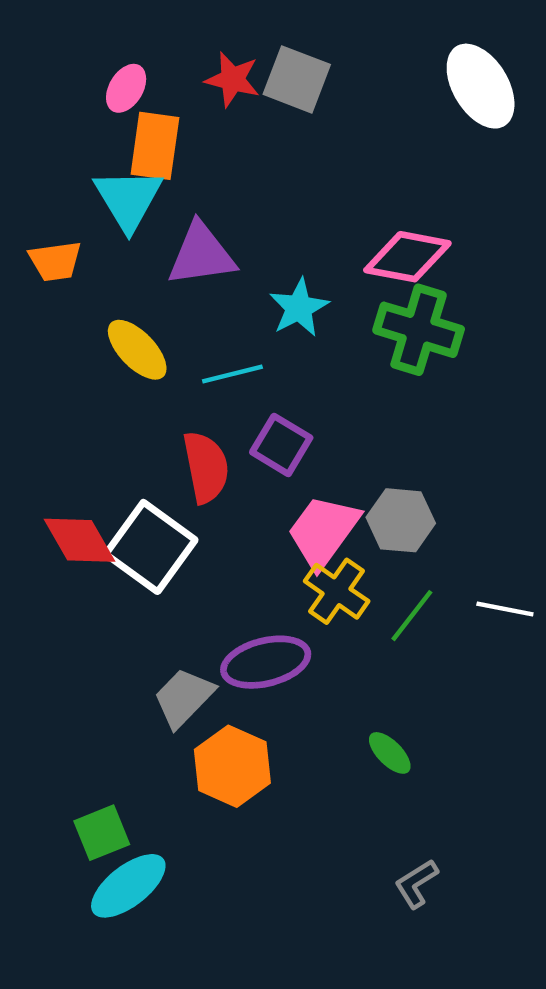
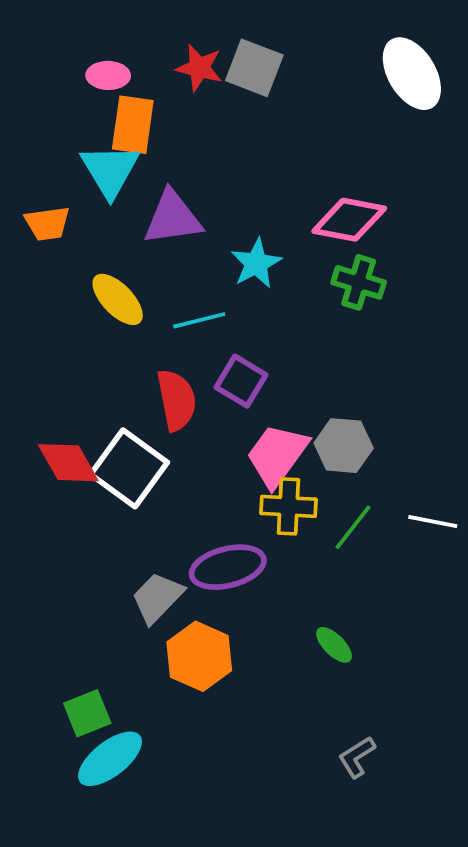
pink ellipse: (126, 88) -> (108, 75), turned 60
green cross: (419, 330) -> (359, 282), size x0.7
yellow cross: (337, 591) -> (288, 506), turned -32

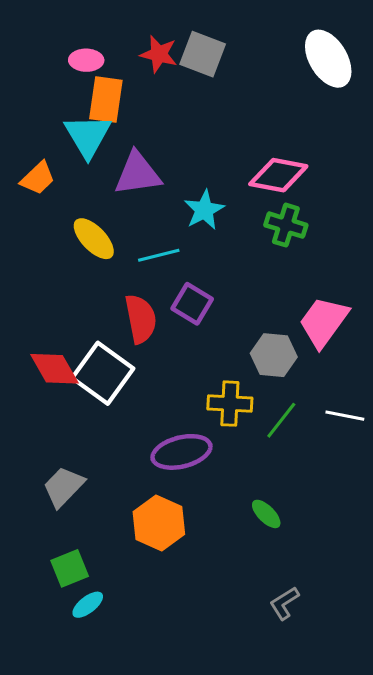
orange trapezoid: (47, 224) -> (38, 178), turned -36
pink trapezoid: (277, 455) -> (324, 322), moved
gray trapezoid: (157, 597) -> (64, 487), moved
cyan ellipse: (110, 759) -> (88, 605), size x0.6

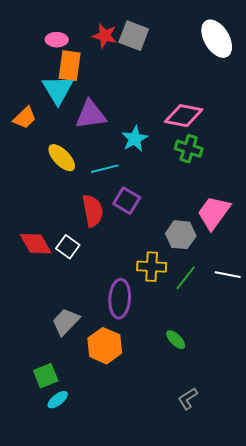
white square: (103, 373) -> (68, 247), size x0.6
purple ellipse: (181, 452) -> (120, 299), turned -72
gray trapezoid: (64, 487) -> (66, 322), moved

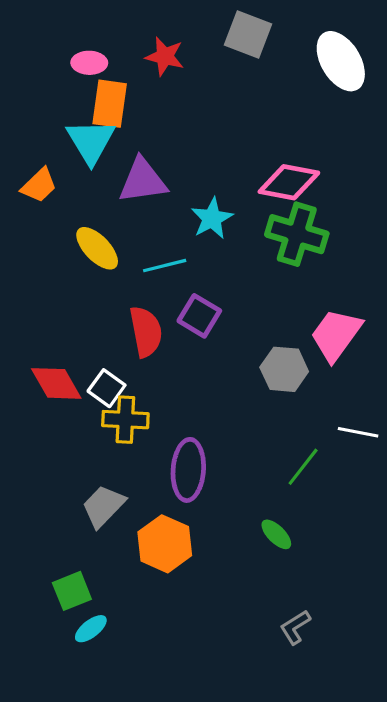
gray square: (134, 36) -> (248, 34), moved
green cross: (189, 149) -> (297, 234), size x1.4
yellow cross: (152, 267) -> (125, 420), moved
green line: (186, 278) -> (303, 467), moved

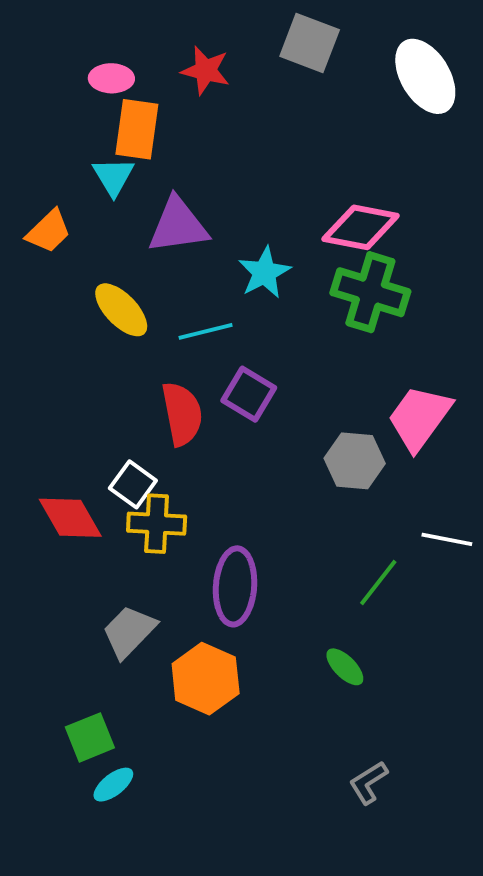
cyan triangle: (91, 141) -> (113, 176), size x0.7
red diamond: (56, 383) -> (70, 518), moved

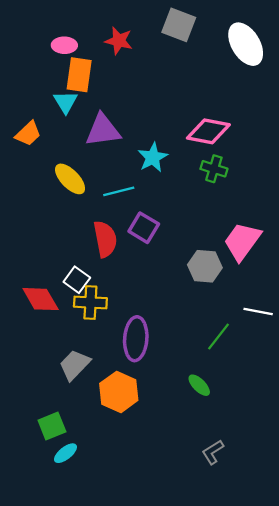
green cross: (370, 292) -> (214, 169), size x0.6

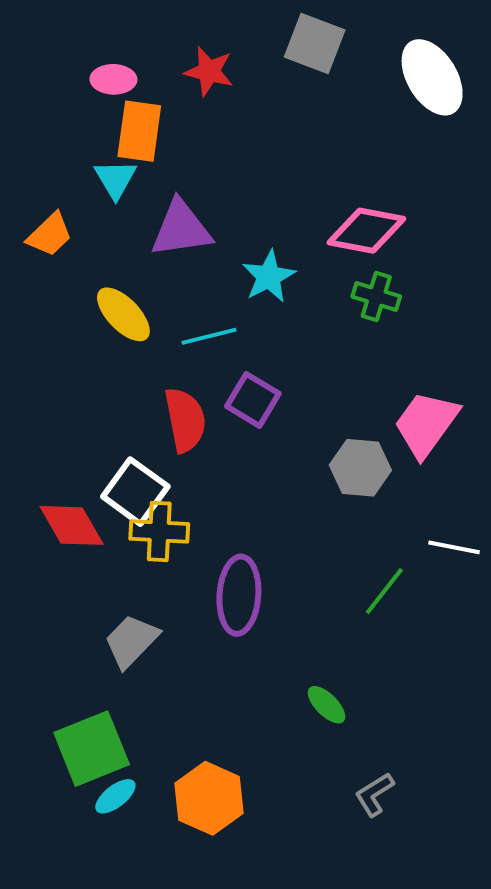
white square: (77, 280) -> (135, 492), size x1.4
green ellipse: (199, 385) -> (327, 705), moved
orange hexagon: (119, 392) -> (209, 798), moved
green square: (52, 426) -> (92, 749), size x1.5

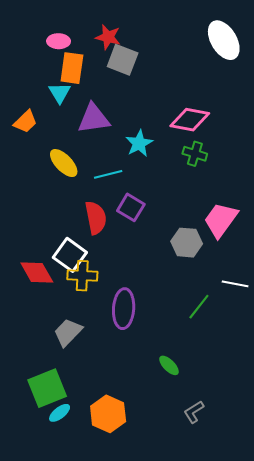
gray square: (315, 43) -> (123, 60), moved

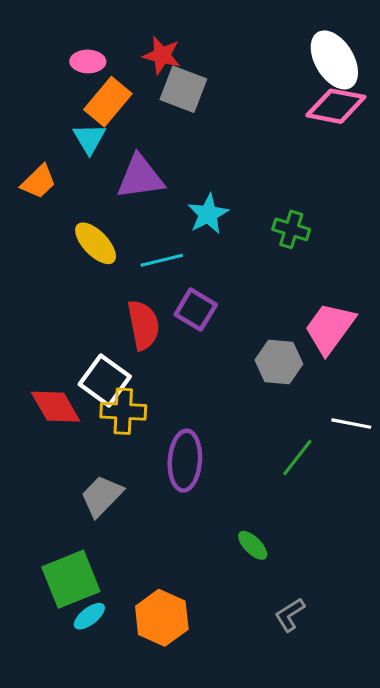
orange rectangle: (72, 68) -> (108, 102), turned 32
pink diamond: (190, 120) -> (336, 106), moved

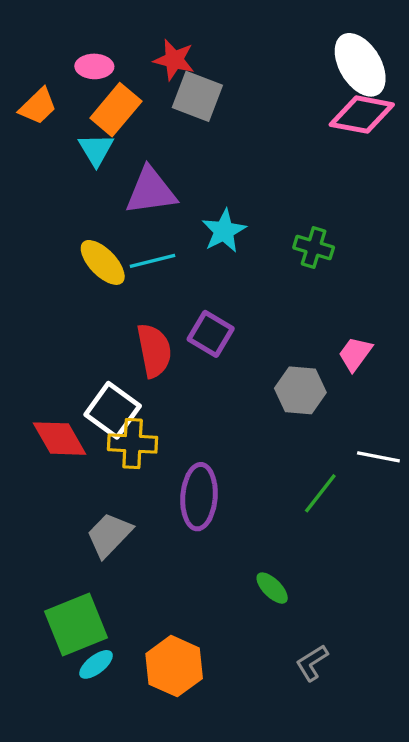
orange trapezoid: (39, 182) -> (38, 106), moved
cyan line: (162, 260) -> (152, 261), moved
pink trapezoid: (330, 328) -> (355, 354), size x0.6

